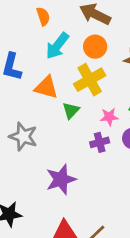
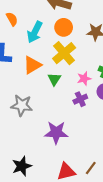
orange semicircle: (43, 16) -> (12, 19), moved
orange triangle: (46, 87) -> (32, 65), turned -36
purple star: (61, 179) -> (56, 133), turned 30

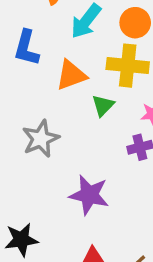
yellow cross: (64, 53) -> (128, 66), turned 35
gray star: (22, 105) -> (41, 139), turned 30

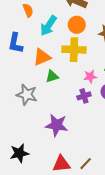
green triangle: (103, 105) -> (52, 76), moved, turned 32
gray star: (41, 139) -> (27, 95), turned -30

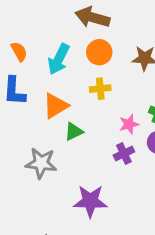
orange semicircle: (28, 10) -> (19, 52), moved
yellow cross: (74, 50) -> (100, 89), size x0.6

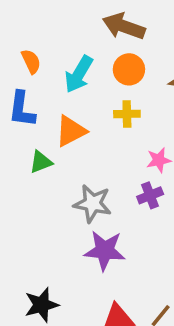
green triangle: (74, 132) -> (41, 162), moved
gray star: (41, 163) -> (93, 204), moved

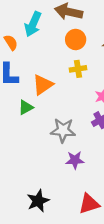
cyan arrow: (79, 74) -> (33, 24), moved
purple star: (105, 251) -> (75, 160), size x0.7

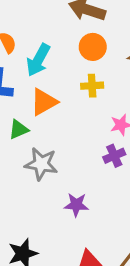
cyan arrow: (33, 24) -> (38, 60), moved
gray star: (63, 130) -> (41, 164), moved

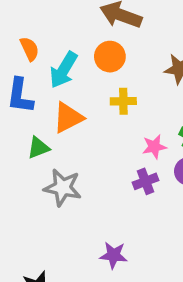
orange circle: (93, 47) -> (110, 57), moved
purple star: (76, 205) -> (114, 255), moved

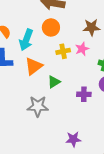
pink star: (154, 147) -> (82, 49), moved
green triangle: (38, 148) -> (54, 82), moved
purple cross: (145, 181) -> (84, 94), turned 32

